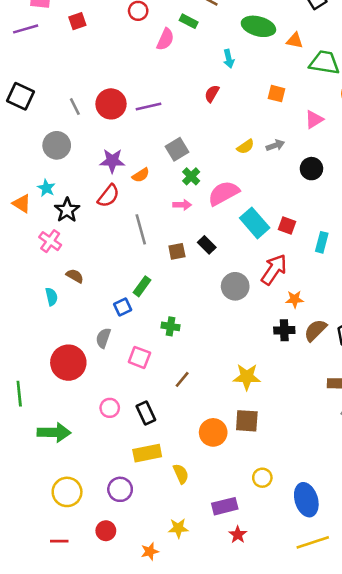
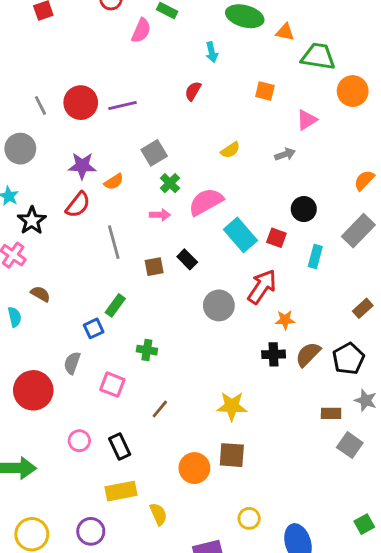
gray arrow: (275, 145) -> (285, 154), moved
black circle: (311, 169) -> (304, 209), moved

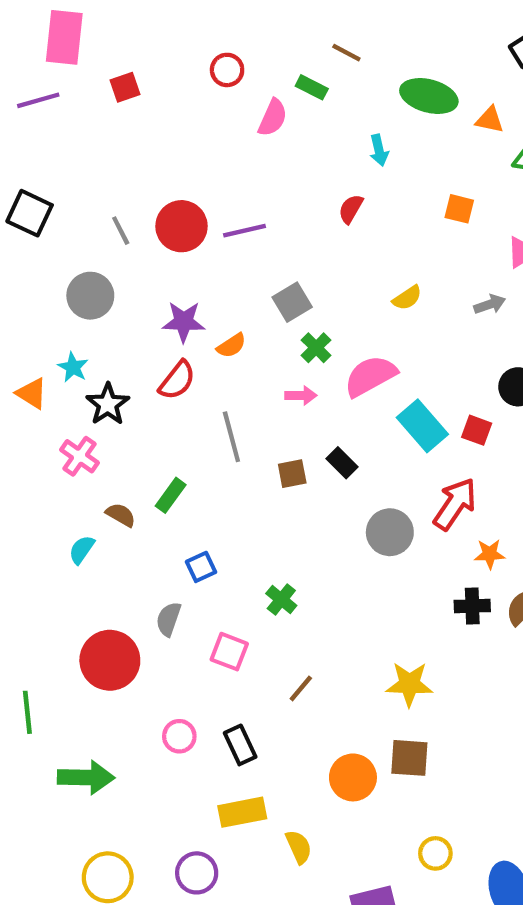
green rectangle: (115, 305) -> (171, 495), moved
cyan semicircle: (15, 317) -> (82, 550), turned -132
green cross: (147, 350) -> (281, 599), turned 30

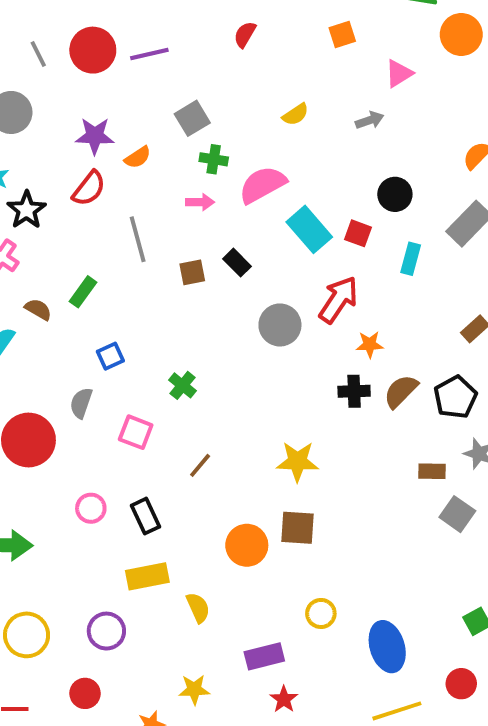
orange square: (459, 209) -> (342, 35), turned -32
green cross: (316, 348) -> (214, 159), turned -36

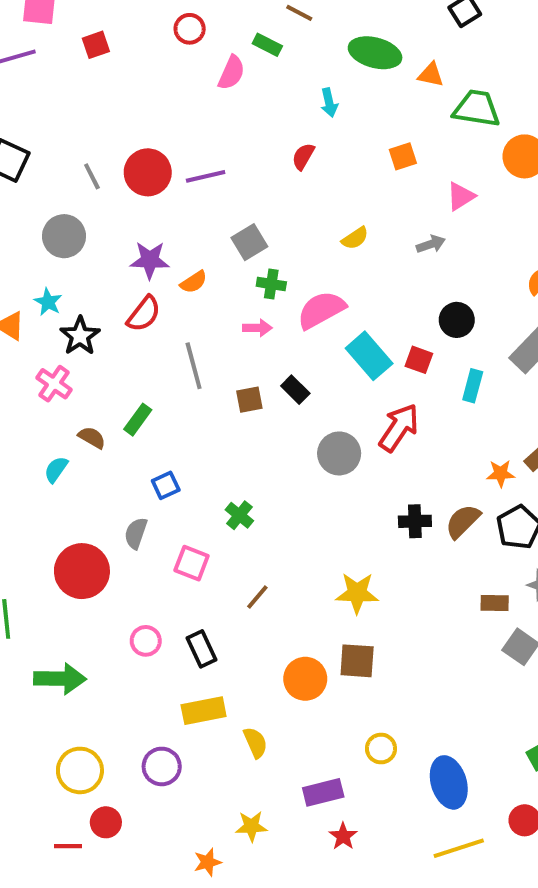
orange star: (370, 344) -> (501, 473), moved
red circle: (85, 693) -> (106, 822), moved

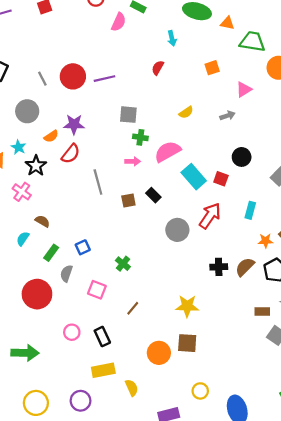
gray square: (249, 242) -> (128, 115), turned 36
orange semicircle: (194, 282) -> (51, 136), moved
cyan rectangle: (473, 386) -> (250, 210), moved
green rectangle: (138, 420) -> (51, 253), moved

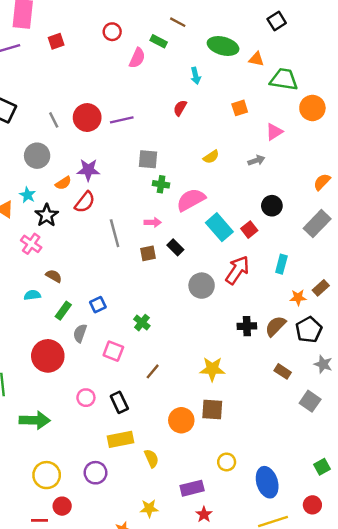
pink arrow: (133, 161) -> (153, 222), moved
red square: (221, 179) -> (249, 230), turned 32
cyan semicircle: (23, 239) -> (32, 295), turned 48
brown rectangle: (262, 312) -> (283, 371), moved, turned 32

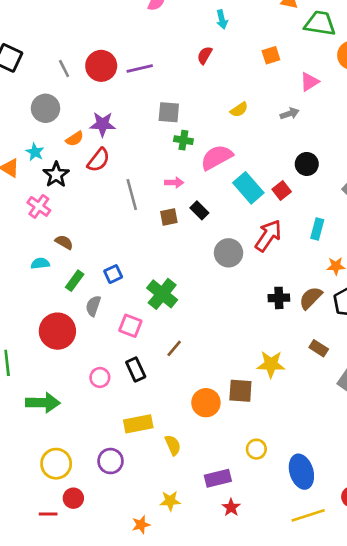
green cross: (142, 323) -> (162, 294), size x1.6
yellow star: (212, 369) -> (271, 364), moved
black rectangle: (119, 402) -> (136, 370), moved

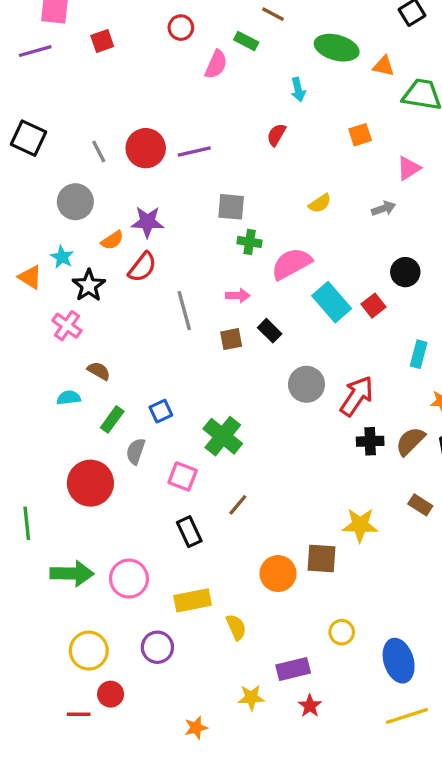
red arrow: (268, 236) -> (357, 396), moved
pink circle: (100, 377) -> (129, 579), moved, size x1.5
yellow star: (170, 501) -> (251, 697), moved

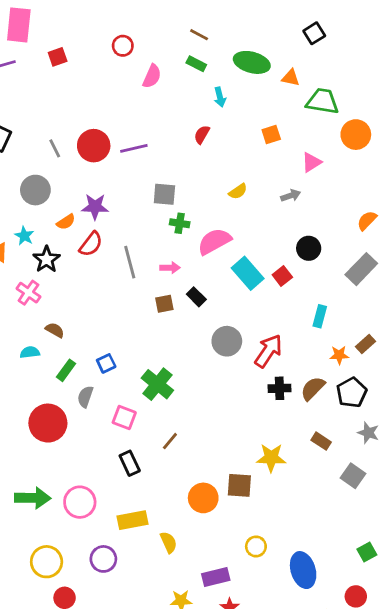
green rectangle: (246, 41) -> (196, 64), moved
gray line: (184, 311) -> (130, 262), moved

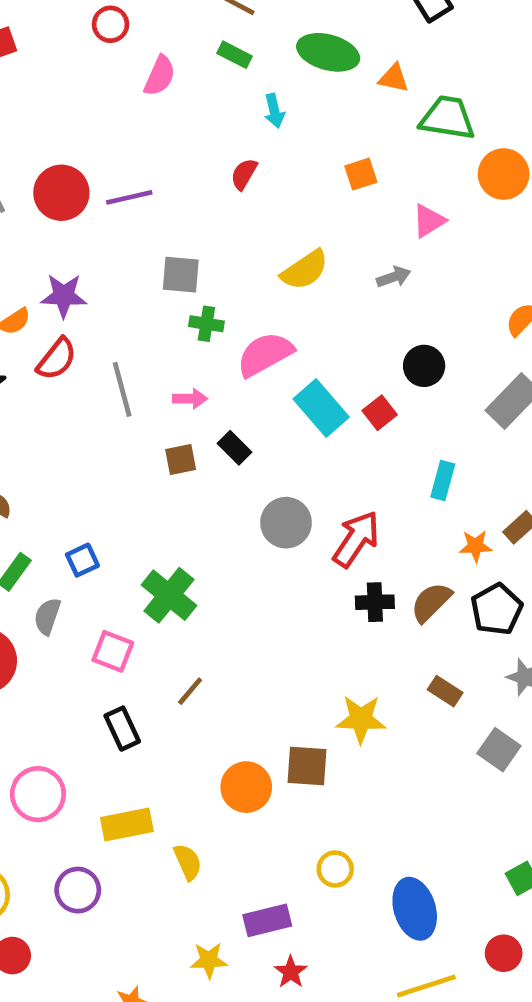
yellow semicircle: (238, 191) -> (305, 270), size x1.5

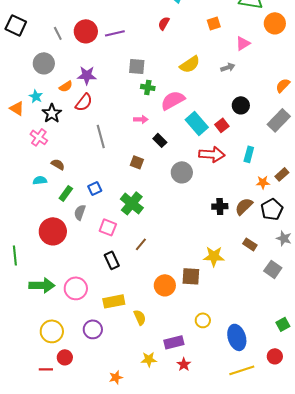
gray line: (122, 389) -> (101, 136), moved
brown square: (181, 459) -> (137, 162), moved, turned 32
red arrow: (356, 539) -> (212, 154), moved, turned 60

